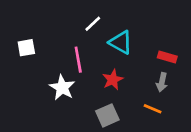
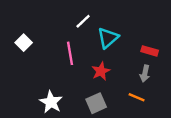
cyan triangle: (121, 42) -> (108, 38), turned 50
white square: (26, 48) -> (24, 43), turned -35
white star: (62, 88) -> (51, 102), moved

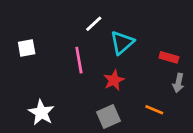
white square: (24, 43) -> (27, 48), turned 35
gray arrow: (145, 74) -> (178, 83), moved
white star: (51, 102) -> (41, 112), moved

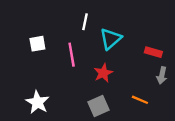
white line: (94, 24) -> (85, 22), turned -35
white square: (27, 48) -> (37, 44), moved

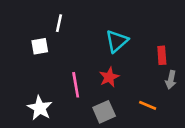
white line: (85, 22) -> (59, 23), moved
red rectangle: (153, 52) -> (162, 55), turned 70
pink line: (72, 55) -> (76, 85), moved

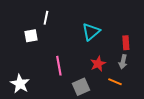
red star: (109, 77) -> (98, 64), moved
gray arrow: (171, 80) -> (123, 62), moved
white star: (40, 108) -> (20, 84), moved

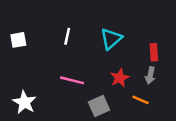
white line: (46, 18) -> (67, 36), moved
white square: (31, 36) -> (18, 40), moved
pink line: (59, 66) -> (72, 80), turned -66

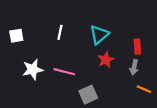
red star: (120, 78) -> (106, 60), moved
orange line: (140, 100) -> (144, 89), moved
white star: (24, 102) -> (33, 69), moved, turned 30

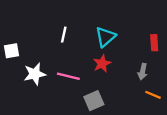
white square: (16, 36) -> (12, 51), moved
red rectangle: (137, 47) -> (154, 43), moved
red star: (106, 60) -> (102, 64), moved

